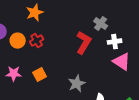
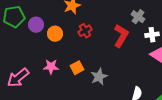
red cross: (37, 41) -> (85, 31), moved
gray star: (77, 84) -> (99, 77), moved

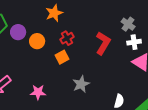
gray cross: (138, 17) -> (128, 24), moved
pink star: (51, 67) -> (38, 92), moved
orange square: (77, 68) -> (62, 57), moved

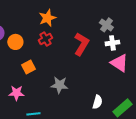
orange star: (54, 13) -> (47, 18), moved
orange square: (62, 57) -> (28, 67), moved
gray star: (81, 84) -> (59, 85), turned 30

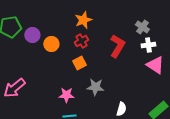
orange square: (28, 67) -> (79, 63), moved
pink star: (16, 93) -> (66, 95), moved
white semicircle: (97, 102) -> (121, 109), moved

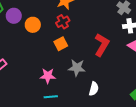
red L-shape: (117, 46) -> (102, 45), moved
white semicircle: (121, 109) -> (94, 89), moved

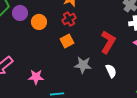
pink star: (48, 76) -> (36, 77), moved
white semicircle: (94, 89) -> (111, 71), moved, turned -40

